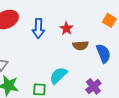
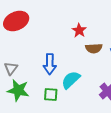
blue arrow: (38, 28) -> (50, 64), moved

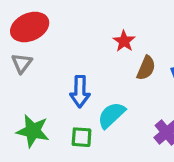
brown semicircle: (94, 48) -> (146, 68), turned -63
gray triangle: (11, 68) -> (22, 63), moved

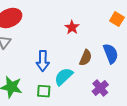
brown semicircle: (146, 68) -> (86, 58), moved

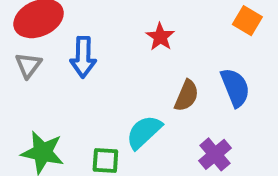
blue arrow: (43, 61) -> (83, 57), moved

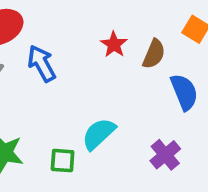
blue arrow: (83, 57) -> (42, 63), turned 150
brown semicircle: (187, 96) -> (154, 54), moved

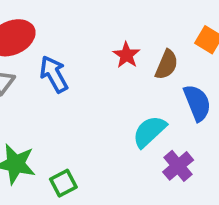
cyan semicircle: (99, 134) -> (149, 131), moved
green square: (63, 161) -> (63, 183), moved, turned -32

